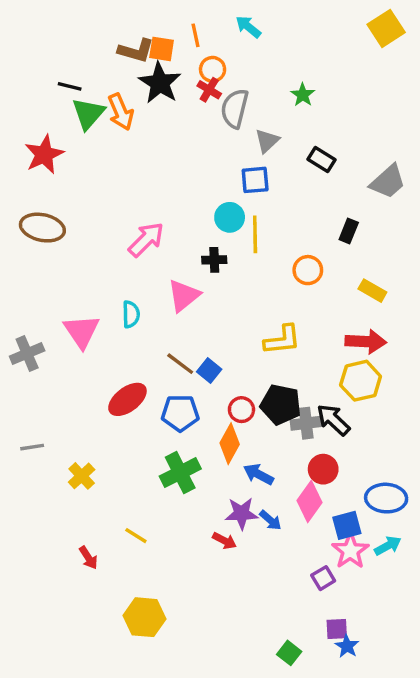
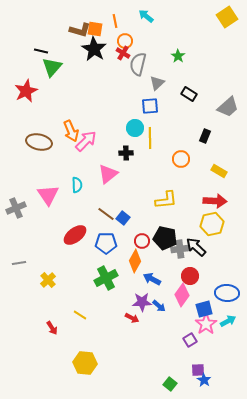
orange arrow: (121, 112) -> (71, 131), moved
brown ellipse: (42, 228) -> (39, 142), moved

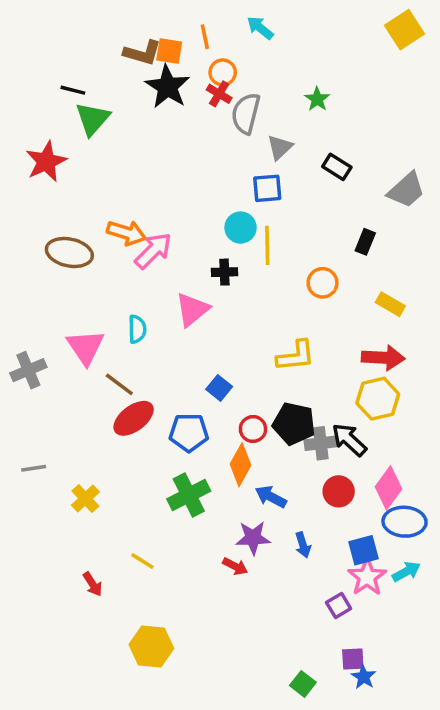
orange arrow: (71, 131) -> (126, 233), turned -50
brown line: (106, 214) -> (119, 384), moved
pink diamond: (182, 295) -> (388, 488), moved
blue arrow: (159, 306) -> (303, 545), moved, turned 32

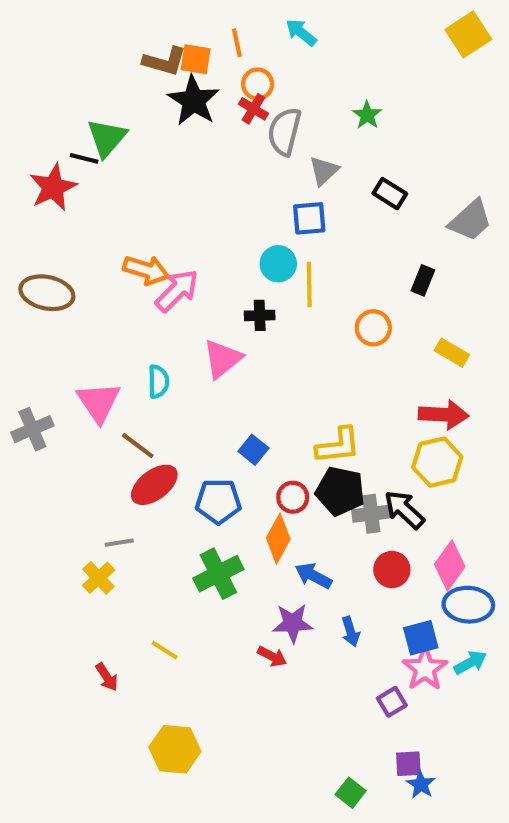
black line: (73, 90) -> (84, 158), moved
brown ellipse: (69, 252) -> (47, 293), moved
yellow L-shape: (296, 356) -> (338, 446), moved
gray line: (34, 468) -> (119, 543), moved

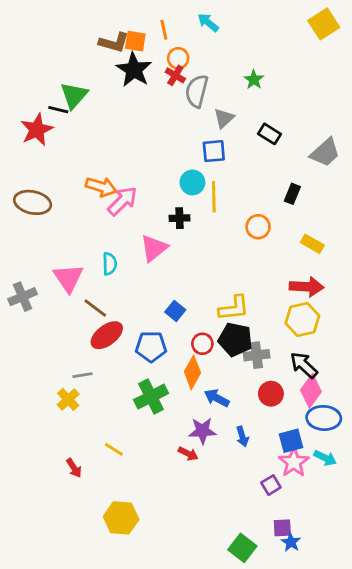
black arrow: (404, 510) -> (304, 365), moved
cyan arrow: (470, 663) -> (325, 458), turned 55
green square: (351, 793) -> (242, 548), size x1.4

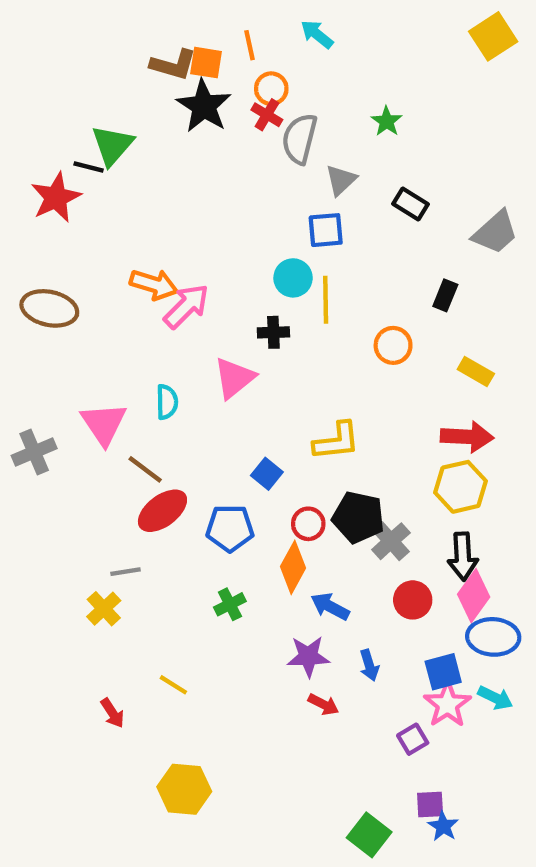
yellow L-shape: (234, 308) -> (337, 441), moved
gray cross: (257, 355) -> (391, 541), turned -35
black arrow: (304, 365) -> (463, 556), turned -136
green cross: (151, 397) -> (230, 604), size x0.6
red arrow: (188, 454) -> (323, 704), moved

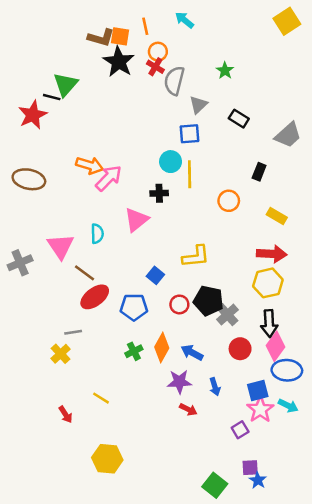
orange diamond: (293, 567) -> (162, 347), moved

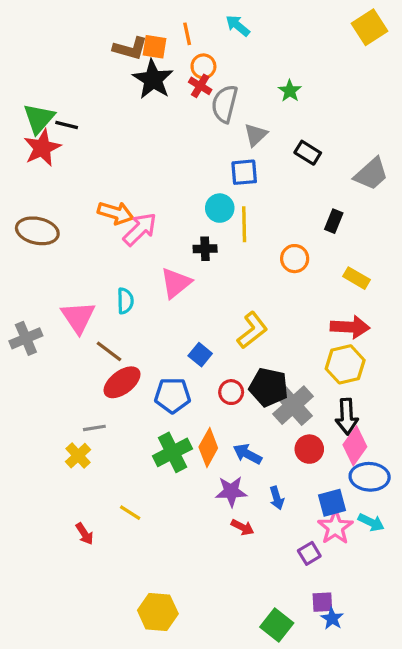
green triangle: (66, 84) -> (39, 118), moved
yellow L-shape: (196, 256) -> (252, 330), turned -32
gray cross: (227, 315) -> (293, 405), size x1.4
green cross: (134, 351) -> (172, 452), size x1.6
yellow hexagon: (107, 459) -> (158, 612), moved

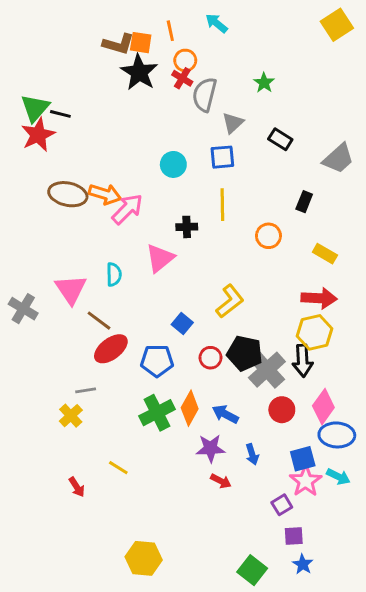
cyan circle: (220, 208) -> (173, 164), moved
brown ellipse: (37, 231) -> (68, 194), moved
gray cross: (26, 338) -> (23, 309), turned -36
black arrow: (347, 417) -> (303, 361), moved
purple square: (322, 602) -> (294, 536), moved

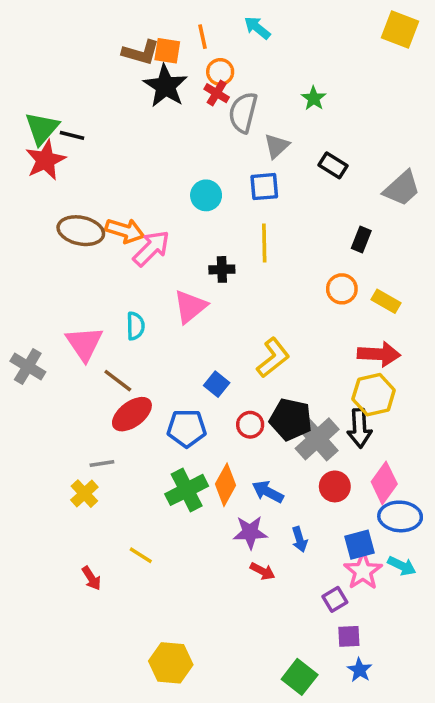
yellow square: (337, 25) -> (400, 30), turned -36
orange circle: (268, 236) -> (342, 289), moved

